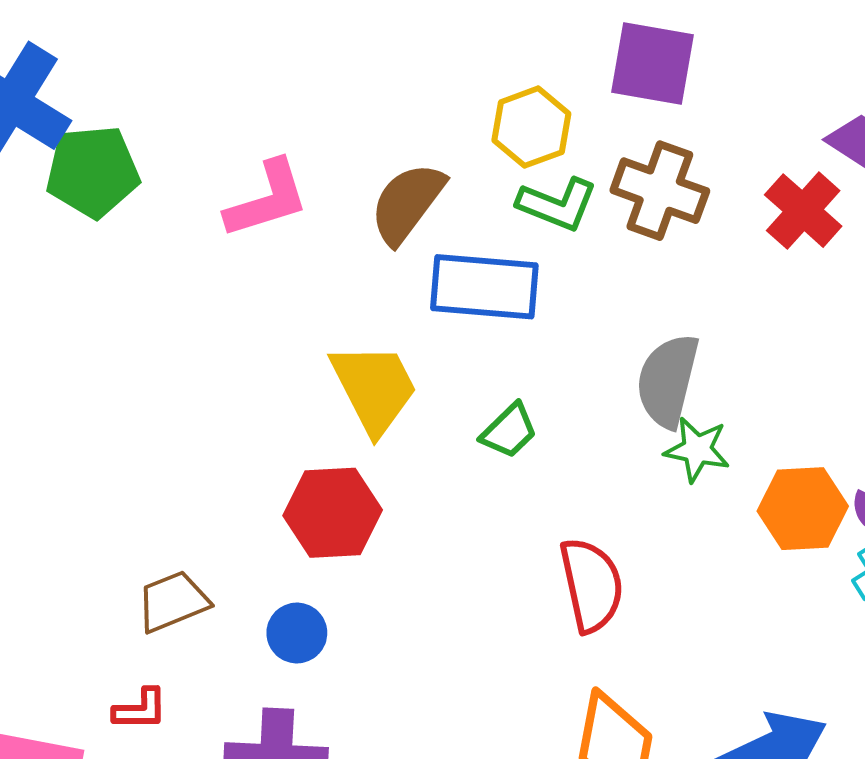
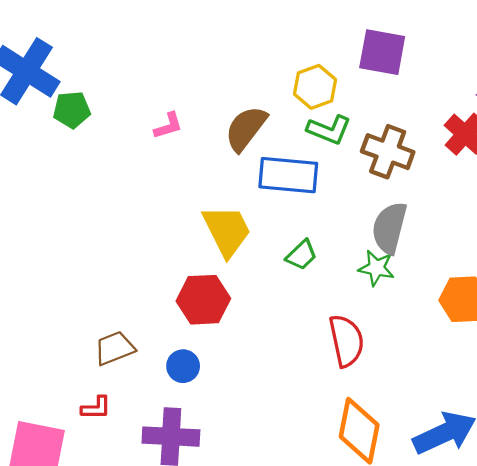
green pentagon: (93, 171) -> (72, 110), size x0.7
brown cross: (660, 191) -> (388, 152), moved
pink L-shape: (267, 199) -> (168, 126), size x0.6
green star: (697, 449) -> (376, 268), moved

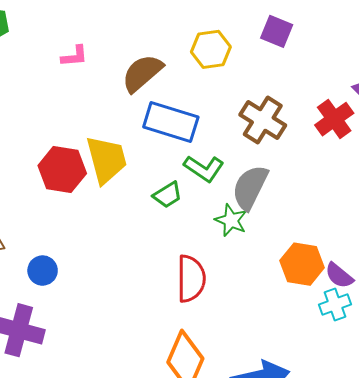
purple square: (382, 52) -> (277, 31), size x0.7
green L-shape: (329, 130) -> (204, 169), moved
red hexagon: (203, 300) -> (62, 169), moved

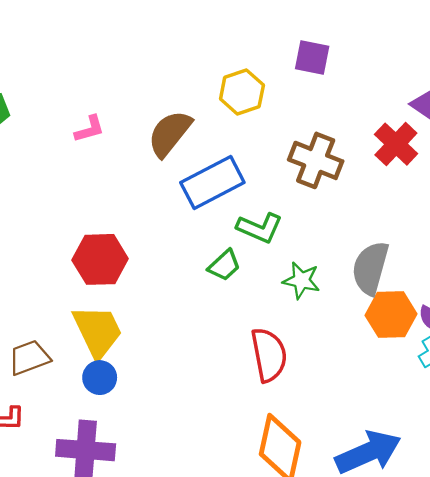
blue rectangle: (171, 122) -> (212, 183), turned -34
yellow trapezoid: (106, 160) -> (98, 331), moved
gray semicircle: (250, 187) -> (370, 268), moved

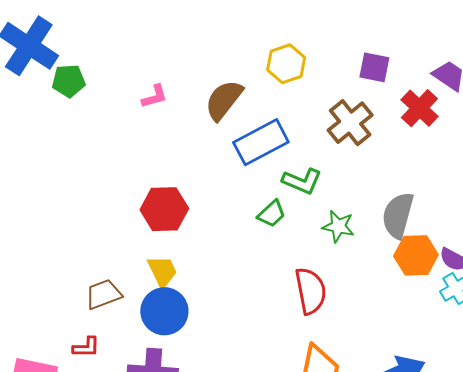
purple square: (312, 58) -> (374, 67), moved
brown cross: (316, 160) -> (350, 123), turned 30
yellow trapezoid: (98, 331) -> (162, 271), size x0.7
blue circle: (100, 378) -> (164, 311), size x1.6

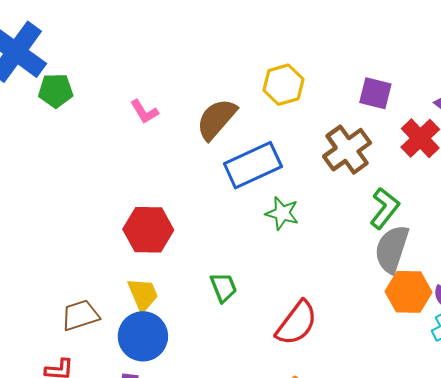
pink L-shape: (155, 96) -> (144, 112), turned 72
green L-shape: (302, 181) -> (385, 208), moved, turned -78
green trapezoid: (272, 214) -> (223, 287), moved, turned -72
green star: (338, 226) -> (282, 213), moved
red semicircle: (311, 291) -> (297, 323), turned 45

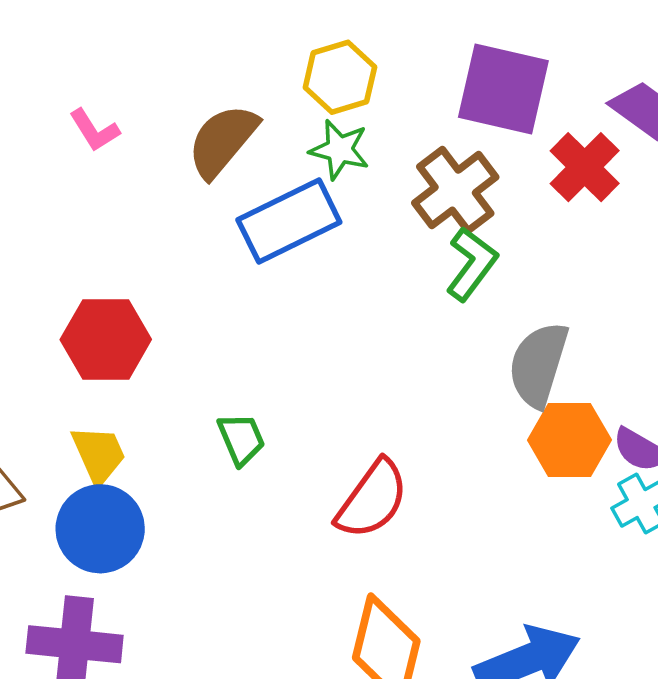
purple square: (375, 93) -> (503, 89), size x1.6
green L-shape: (385, 208) -> (472, 264), moved
green star: (282, 213) -> (340, 150), moved

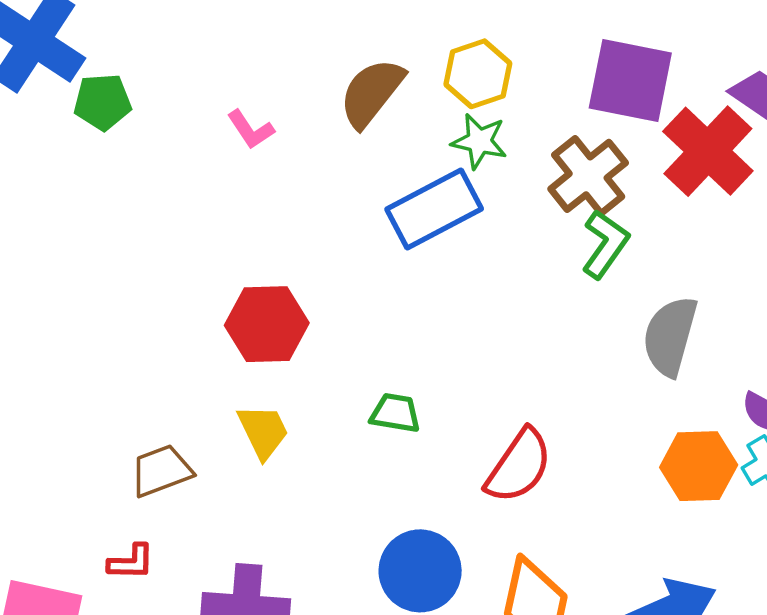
brown semicircle: (223, 141) -> (372, 93), moved
red cross: (585, 167) -> (708, 151), size x1.4
green trapezoid: (241, 439) -> (395, 413), turned -56
orange hexagon: (569, 440) -> (699, 466), moved
blue circle: (100, 529) -> (420, 571), moved

